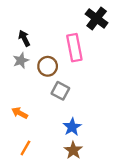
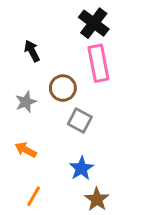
black cross: (97, 18) -> (94, 23), moved
gray star: (21, 60) -> (26, 102), moved
blue star: (72, 127) -> (81, 168), moved

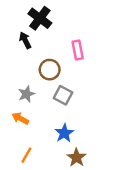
black cross: (94, 23) -> (40, 18), moved
pink rectangle: (98, 63) -> (78, 50), size x0.7
gray star: (26, 102) -> (26, 94), moved

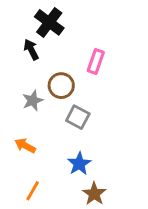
pink rectangle: (78, 50) -> (96, 62), turned 30
gray star: (26, 94) -> (33, 101), moved

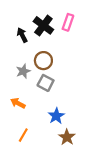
black cross: (49, 22) -> (43, 25), moved
pink rectangle: (96, 62) -> (68, 22), moved
gray square: (78, 117) -> (46, 83), moved

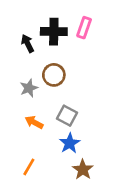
black cross: (43, 25) -> (54, 32), turned -36
gray square: (46, 83) -> (67, 116), moved
orange arrow: (18, 103) -> (34, 122), moved

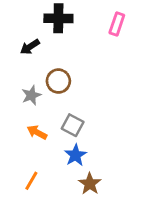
pink rectangle: (84, 28) -> (117, 24), moved
black cross: (54, 32) -> (58, 18), moved
black arrow: (28, 43) -> (30, 47), turned -96

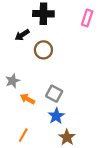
brown circle: (58, 81) -> (43, 50), moved
gray star: (31, 95) -> (13, 81), moved

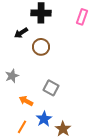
orange arrow: (27, 99) -> (26, 101), moved
blue star: (56, 116) -> (44, 119), moved

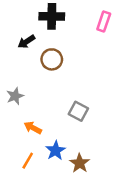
gray square: (51, 88) -> (78, 111), moved

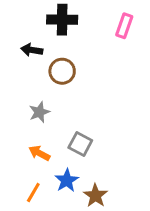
black arrow: (26, 42) -> (32, 50), turned 42
gray star: (15, 96) -> (39, 112), moved
gray square: (78, 111) -> (80, 144), moved

